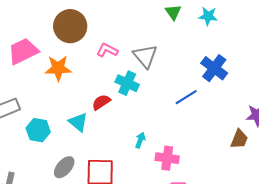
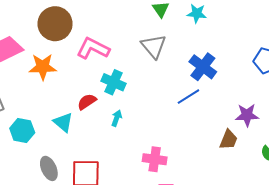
pink L-shape: (107, 50) -> (93, 48), size x1.5
gray triangle: (145, 56) -> (154, 46), moved
blue line: (186, 97) -> (188, 97), moved
cyan arrow: (140, 140) -> (117, 118), moved
gray ellipse: (64, 167) -> (49, 168), turned -65

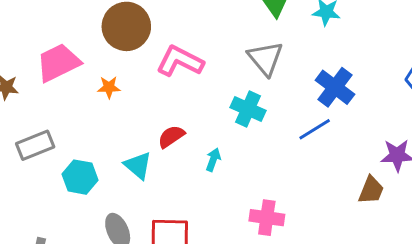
orange star: (43, 67) -> (109, 87), size x0.6
cyan cross: (114, 82) -> (248, 109), moved

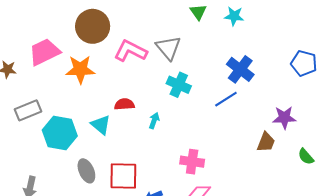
gray triangle: (265, 58) -> (168, 48), moved
orange star: (109, 87) -> (80, 69), size x1.8
red semicircle: (171, 136) -> (124, 104), turned 30
cyan hexagon: (80, 177) -> (60, 133), size x1.4

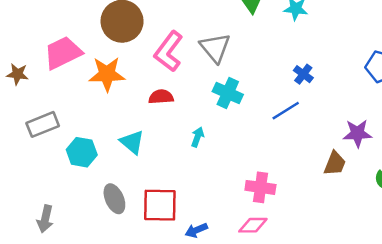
pink L-shape: (131, 51) -> (169, 51), turned -80
blue cross: (240, 69) -> (303, 74), size x0.6
red semicircle: (124, 104) -> (161, 97), moved
cyan hexagon: (60, 133) -> (82, 152), size x0.7
pink cross: (192, 162) -> (260, 187), moved

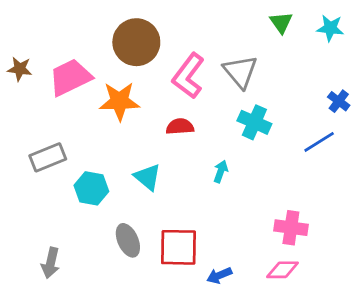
brown star: (18, 74) -> (20, 69), moved

